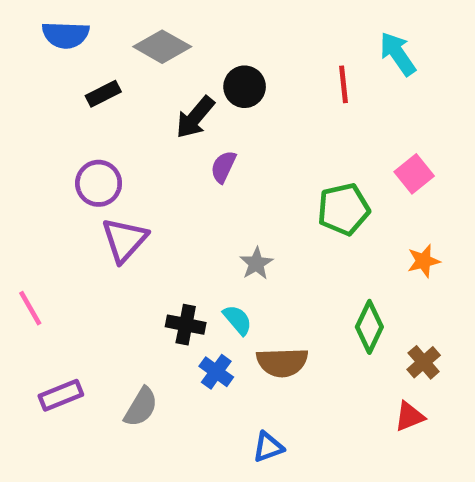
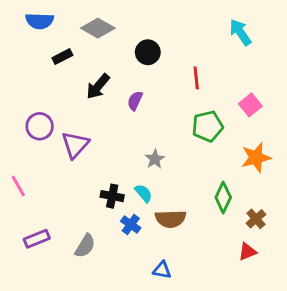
red line: (343, 84) -> (196, 78), moved
black arrow: (195, 117) -> (98, 86), moved
purple circle: (99, 183) -> (40, 126), moved
orange star: (424, 261) -> (256, 158), size x1.5
blue triangle: (268, 447) -> (162, 270), turned 30

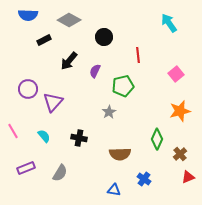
green pentagon: (208, 126) -> (123, 86), moved
cyan semicircle: (144, 193) -> (44, 136), moved
blue cross: (131, 225) -> (144, 179), moved
red triangle: (247, 252) -> (188, 177), moved

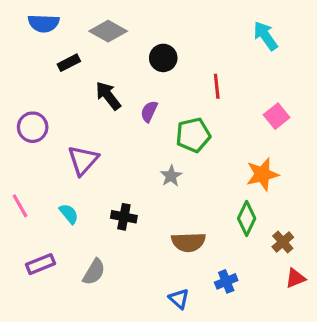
black arrow: (69, 61) -> (108, 96), turned 102
purple circle: (28, 89) -> (33, 127), moved
orange star: (180, 111) -> (262, 174), moved
blue cross: (144, 179) -> (226, 281), turned 32
blue triangle: (114, 190) -> (179, 299), turned 32

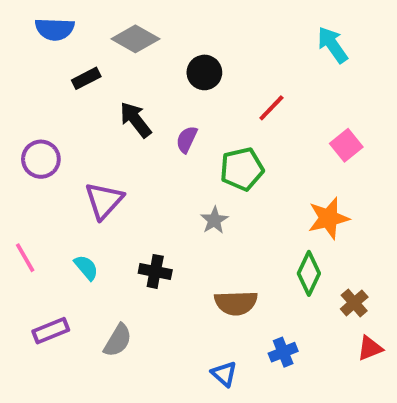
red line: (217, 86) -> (271, 108), turned 50

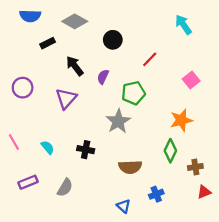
purple triangle: (104, 201) -> (66, 98), moved
gray star: (214, 220) -> (118, 121), size x1.6
brown cross: (354, 303) -> (195, 167), turned 32

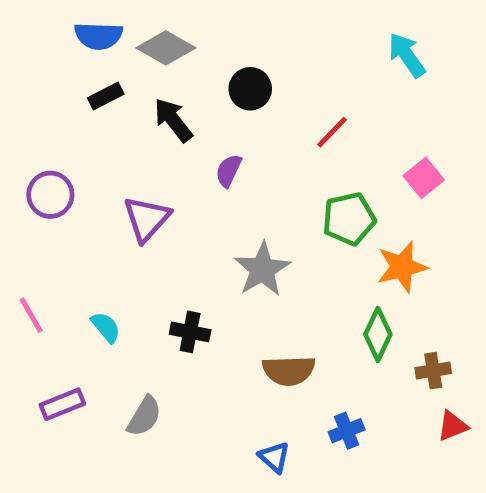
blue semicircle: (30, 16) -> (99, 36), moved
black arrow: (75, 66) -> (173, 120), moved
green pentagon: (133, 93) -> (349, 219), moved

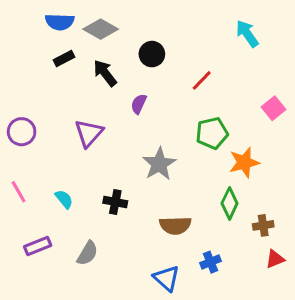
pink square: (424, 178) -> (273, 108), moved
purple circle: (50, 195) -> (22, 132), moved
blue triangle: (274, 457) -> (167, 278), size x1.4

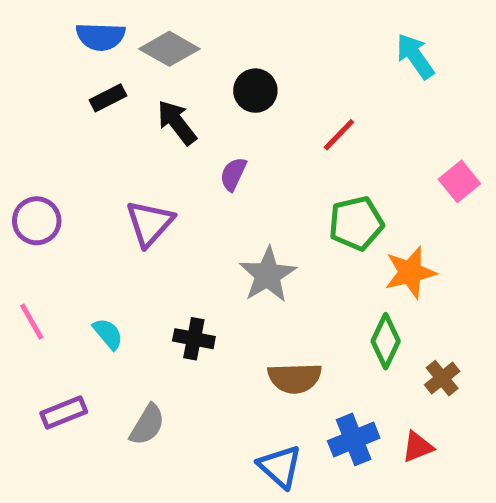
brown cross: (263, 225) -> (442, 378), turned -30
red triangle: (275, 259) -> (418, 447), moved
blue cross: (210, 262) -> (354, 439), size x1.4

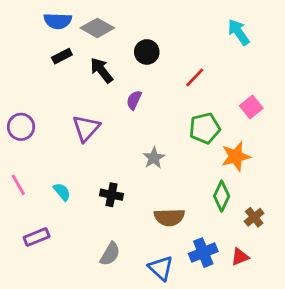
pink square: (459, 181) -> (251, 107), moved
gray star: (268, 275) -> (154, 158), size x0.7
gray semicircle: (147, 425) -> (110, 254), moved

